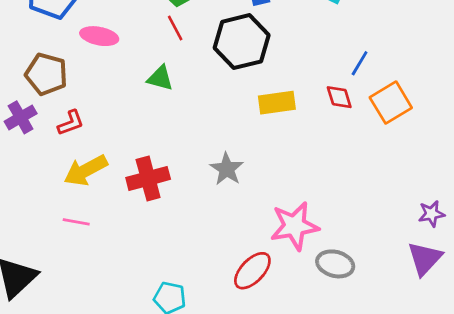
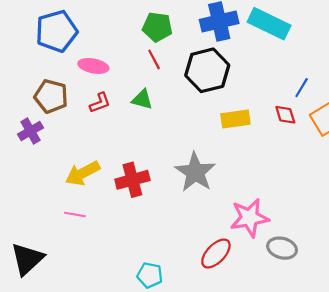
red L-shape: (71, 123) -> (100, 103), moved
gray star: (227, 169) -> (195, 172), size x1.5

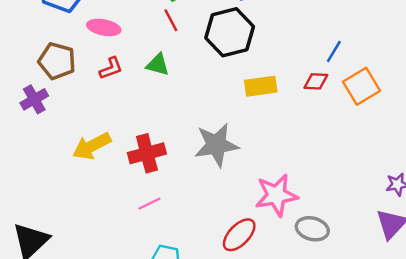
red diamond: (285, 115) -> (316, 81), turned -70
gray star: (195, 172) -> (216, 145), turned 30
pink line: (75, 214) -> (149, 204), moved, turned -36

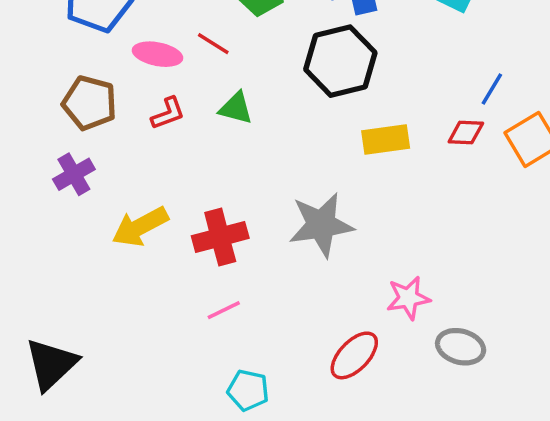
red line: (171, 20) -> (213, 44), moved, turned -30
purple cross: (34, 99) -> (74, 174), moved
pink star: (276, 195) -> (408, 298), size x0.7

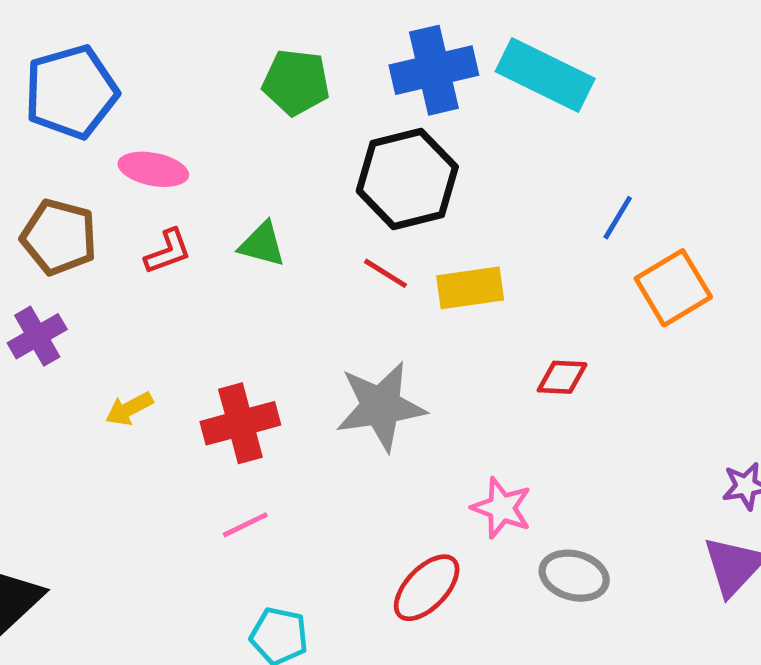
red line: (213, 44) -> (386, 273), moved
red diamond: (466, 133) -> (562, 377), moved
yellow arrow: (140, 227) -> (129, 409), size x0.6
pink star: (408, 298) -> (502, 508), turned 30

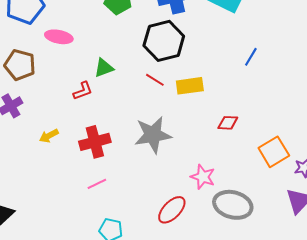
green triangle: (262, 244) -> (104, 68), turned -35
red L-shape: (168, 252) -> (83, 91), moved
orange square: (673, 288) -> (274, 152), moved
gray ellipse: (574, 576) -> (233, 205), size x1.4

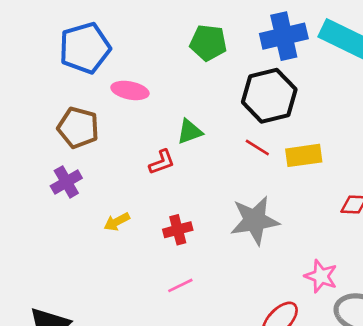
red cross: (95, 142) -> (178, 230), size x0.7

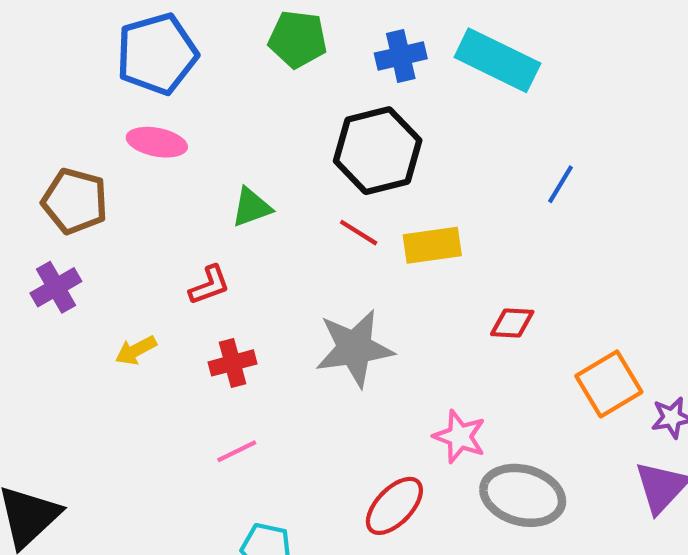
blue cross: (284, 36) -> (401, 56), size x0.7
green pentagon: (208, 43) -> (298, 39), moved
blue pentagon: (85, 48) -> (157, 54), moved
red L-shape: (162, 162) -> (209, 285), moved

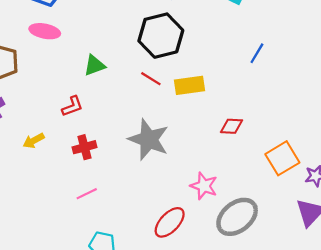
gray star: (354, 348) -> (149, 139), turned 30
gray ellipse: (523, 495) -> (237, 217), turned -54

